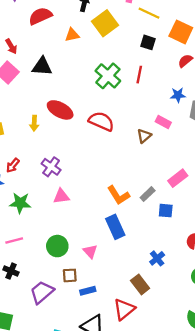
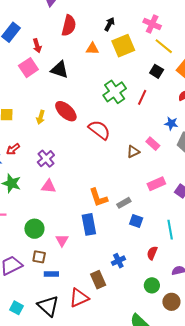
red semicircle: (40, 16) -> (69, 26), turned 115
pink rectangle: (178, 178) -> (156, 184), moved

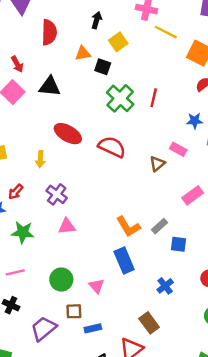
yellow square: (123, 46) -> (118, 42), size x0.7
black square: (157, 71) -> (103, 67), moved
yellow arrow: (41, 117) -> (40, 159), moved
blue cross: (118, 261) -> (165, 286), moved

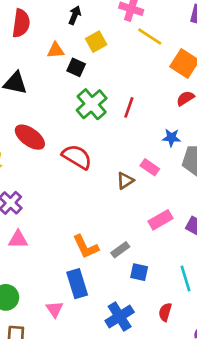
pink triangle: (97, 286) -> (55, 309), moved
blue cross: (165, 286) -> (120, 316), size x1.5

